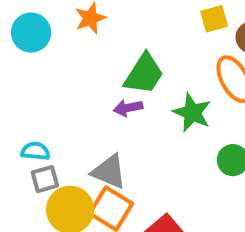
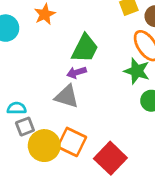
green star: (192, 113) -> (137, 71), moved
gray triangle: (109, 172) -> (67, 96), moved

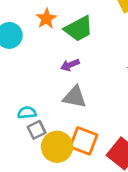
green trapezoid: (85, 48) -> (79, 29), moved, turned 40
purple arrow: (76, 72) -> (70, 65), moved

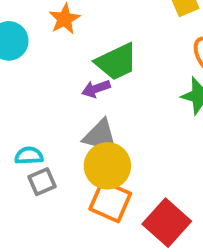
green trapezoid: (79, 29) -> (116, 62), moved
yellow circle: (57, 147) -> (107, 166), moved

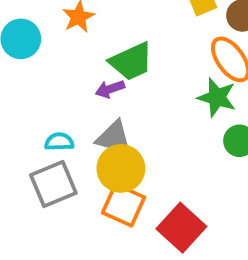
cyan semicircle: (29, 156) -> (59, 142), moved
gray square: (42, 182) -> (53, 184), size x1.6

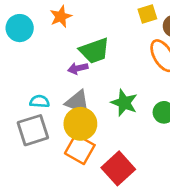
green star: (217, 97) -> (124, 103), moved

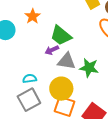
green trapezoid: (94, 51) -> (61, 35), turned 70
gray triangle: (78, 102) -> (67, 61), moved

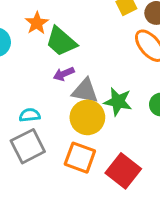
green trapezoid: (61, 35) -> (61, 41), moved
yellow circle: (61, 89) -> (87, 117), moved

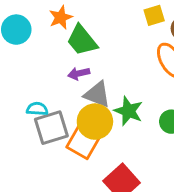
gray square: (28, 146) -> (51, 128), moved
orange square: (80, 158) -> (83, 143), moved

